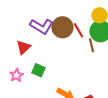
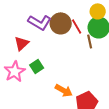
green square: (38, 70) -> (37, 66), turned 32
pink star: (16, 75) -> (15, 71), size x1.5

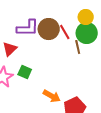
purple L-shape: (40, 22) -> (28, 28), turned -30
green square: (37, 66) -> (25, 72), turned -32

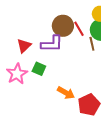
purple L-shape: (28, 28) -> (52, 44), moved

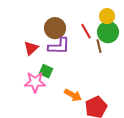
brown circle: (63, 26) -> (55, 28), moved
pink star: (17, 74) -> (35, 82), moved, turned 30

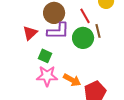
green circle: (108, 32) -> (83, 38), moved
pink star: (35, 82) -> (47, 76), moved

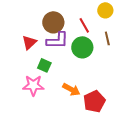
brown line: (98, 31) -> (107, 38), moved
pink star: (47, 76) -> (33, 85), moved

